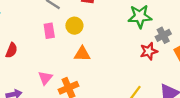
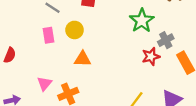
green star: (140, 16) -> (142, 21), turned -30

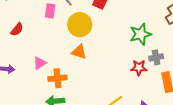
yellow circle: (75, 30) -> (80, 25), size x1.5
pink rectangle: (49, 35) -> (50, 11), moved

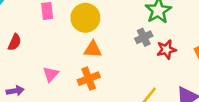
gray cross: (156, 57) -> (144, 37), moved
orange cross: (57, 78) -> (89, 79), moved

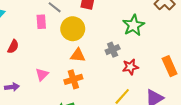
gray cross: (144, 37) -> (113, 50), moved
red star: (166, 50) -> (130, 67), moved

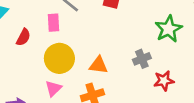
yellow circle: (73, 29) -> (59, 58), moved
red semicircle: (13, 47) -> (23, 37), moved

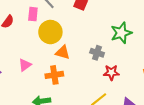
yellow circle: (59, 58) -> (50, 32), moved
gray cross: (142, 59) -> (97, 53), turned 32

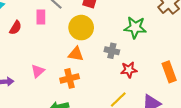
yellow circle: (50, 32) -> (81, 28), moved
green star: (121, 33) -> (135, 27), turned 30

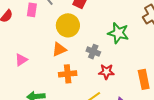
orange triangle: (76, 54) -> (59, 49), turned -42
orange cross: (70, 78) -> (68, 74), moved

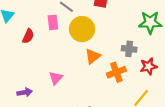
yellow circle: (68, 25) -> (82, 29), moved
orange cross: (68, 74) -> (116, 72), moved

